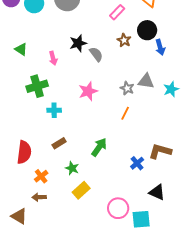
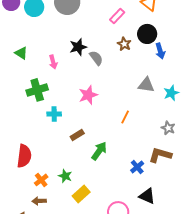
gray star: (127, 88) -> (168, 128), moved
brown rectangle: (59, 143) -> (77, 135), moved
green star: (72, 168) -> (65, 176), moved
black triangle: (157, 192) -> (147, 196), moved

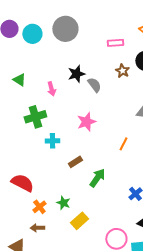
pink rectangle: (117, 16) -> (115, 43), turned 42
red semicircle: (24, 156) -> (22, 183), turned -70

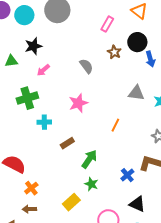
pink rectangle: (115, 43) -> (107, 24), turned -56
black star: (76, 74) -> (33, 46), moved
green triangle: (19, 80) -> (11, 61), turned -40
pink arrow: (51, 89) -> (43, 70), turned 64
green star: (63, 203) -> (91, 184), moved

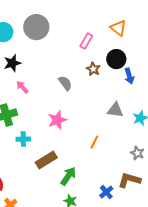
pink arrow: (43, 70) -> (22, 87), turned 88
brown rectangle: (67, 143) -> (46, 160), size x1.5

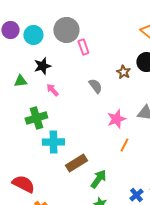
pink rectangle: (86, 41) -> (83, 47), moved, turned -49
pink star: (57, 120) -> (116, 119), moved
cyan cross: (23, 139) -> (53, 142), size x1.5

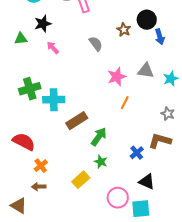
green cross: (36, 118) -> (30, 89), moved

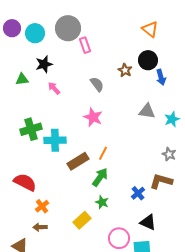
pink star: (117, 77) -> (93, 117), moved, turned -30
orange line: (125, 103) -> (103, 153), moved

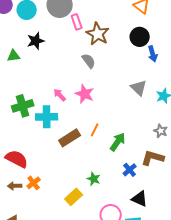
brown star: (125, 70) -> (98, 34), moved, size x1.6
pink arrow: (54, 88) -> (60, 95), moved
gray triangle: (147, 111) -> (139, 88), turned 36
green arrow: (100, 177) -> (118, 142), moved
brown arrow: (40, 227) -> (15, 186), moved

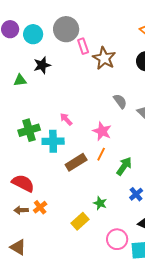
gray semicircle: (89, 61) -> (120, 101), moved
pink star: (85, 94) -> (102, 131), moved

